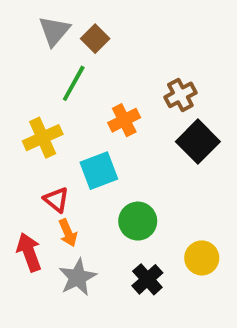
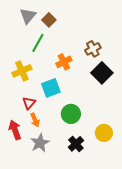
red triangle: (56, 200) -> (29, 103), turned 32

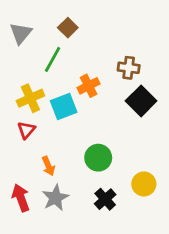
gray triangle: (28, 16) -> (21, 33), moved
brown cross: (93, 49) -> (129, 68), turned 35
cyan square: (51, 88) -> (64, 107), moved
red triangle: (29, 103) -> (26, 130), moved
red arrow: (15, 130) -> (21, 198), moved

